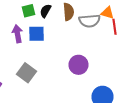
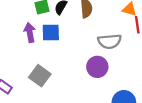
gray semicircle: (90, 21) -> (109, 41), moved

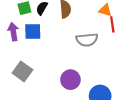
purple circle: (97, 67) -> (70, 80), moved

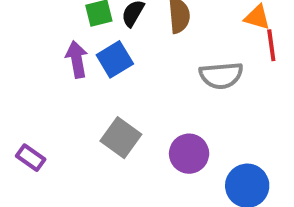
blue square: (33, 32) -> (115, 59), turned -30
gray square: (22, 71) -> (121, 138), moved

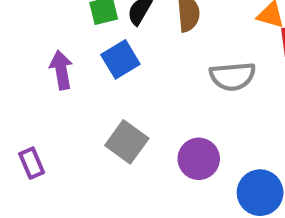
purple arrow: (77, 59) -> (61, 70), moved
purple rectangle: (31, 158) -> (32, 163), turned 32

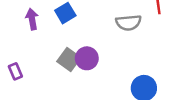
purple circle: (199, 159) -> (87, 58), moved

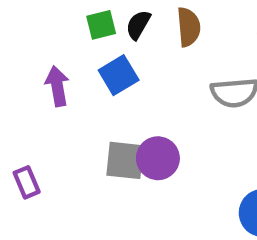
gray square: (69, 60) -> (125, 160), turned -30

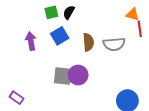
brown semicircle: (189, 27) -> (88, 42), moved
purple rectangle: (27, 182) -> (16, 98), moved, turned -32

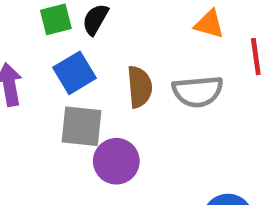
orange triangle: (133, 14) -> (209, 24), moved
gray square: (63, 76) -> (81, 126), moved

